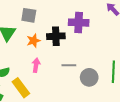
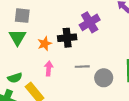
gray square: (29, 15) -> (22, 16), moved
purple cross: (79, 23) -> (90, 22), turned -30

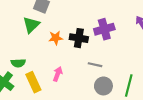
gray line: (82, 67) -> (95, 65), moved
pink arrow: (49, 68) -> (58, 74), moved

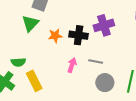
pink arrow: (58, 74) -> (72, 65), moved

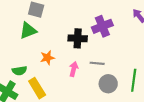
green triangle: (30, 23) -> (28, 31), turned 30
orange star: (55, 36) -> (47, 58), moved

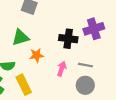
green triangle: (28, 31) -> (20, 37), moved
gray circle: (108, 84) -> (85, 85), moved

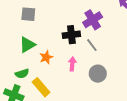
gray line: (85, 65) -> (92, 45), moved, turned 56

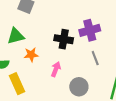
gray line: (92, 45) -> (95, 58), moved

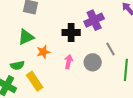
gray line: (95, 58) -> (110, 49), moved
gray circle: (79, 87) -> (93, 62), moved

